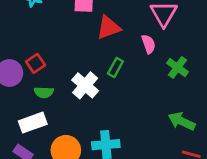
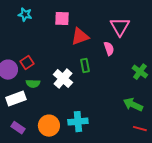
green rectangle: (115, 67) -> (85, 66), turned -40
green cross: (177, 67) -> (140, 72), moved
white rectangle: (33, 123) -> (16, 99), moved

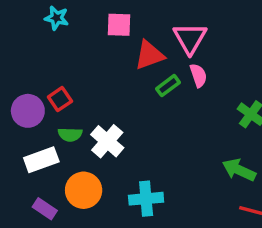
pink triangle: (120, 27) -> (190, 38), moved
green rectangle: (85, 66) -> (168, 86), moved, turned 64
white cross: (63, 79) -> (107, 141), moved
orange circle: (49, 126) -> (84, 190), moved

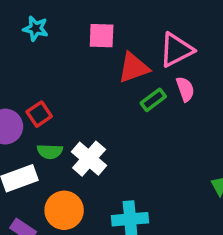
pink triangle: (190, 38) -> (176, 50), turned 33

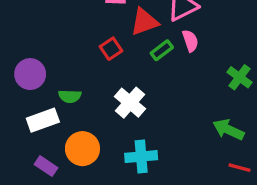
red square: (39, 114) -> (111, 49), moved
white cross: (89, 159) -> (130, 103), moved

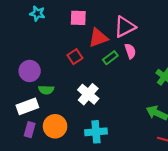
purple circle: (30, 74) -> (30, 71), moved
purple rectangle: (46, 166) -> (30, 130), moved, turned 72

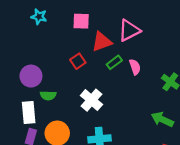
pink semicircle: (130, 51) -> (135, 67), moved
white rectangle: (27, 106) -> (29, 113), turned -75

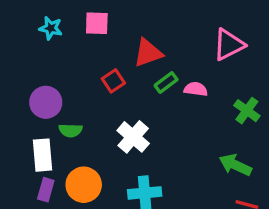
cyan star: (39, 17) -> (51, 28), moved
pink square: (81, 21) -> (97, 23), moved
pink triangle: (129, 30) -> (229, 45), moved
pink semicircle: (135, 67) -> (196, 89), turned -63

